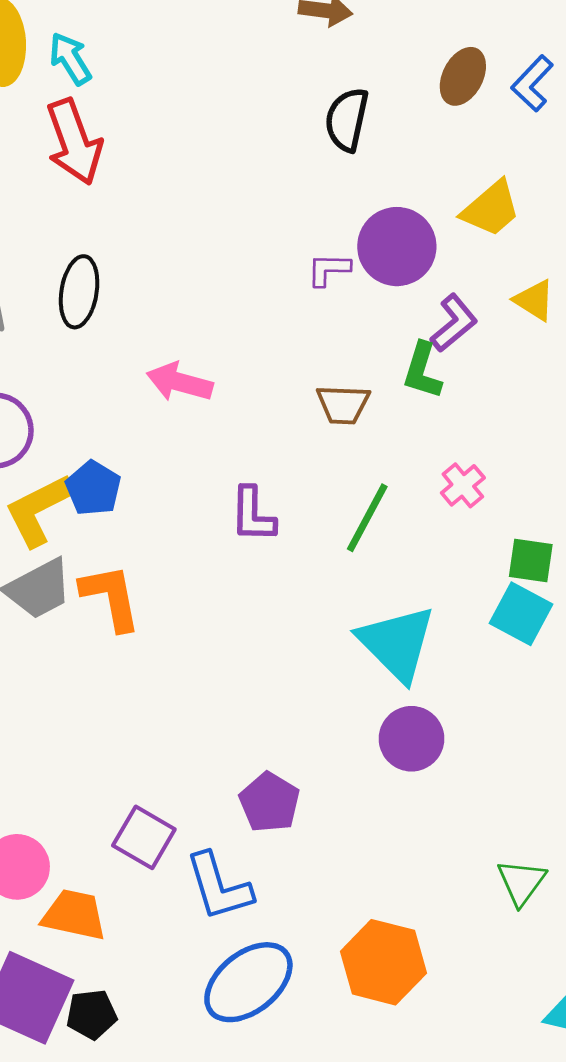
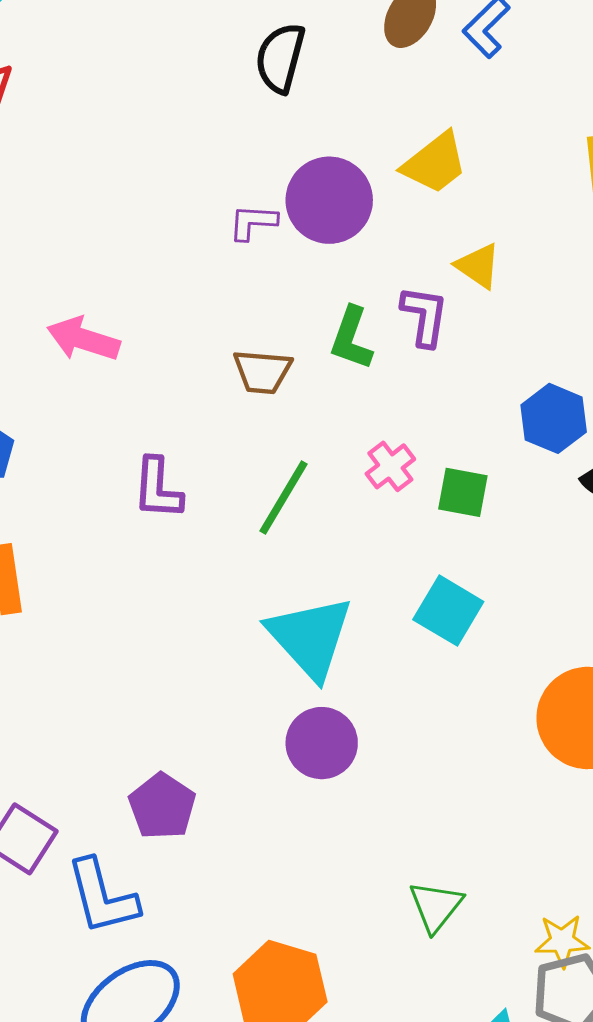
purple L-shape: (454, 323) -> (425, 316), moved, turned -44
green square: (531, 561) -> (463, 492), moved

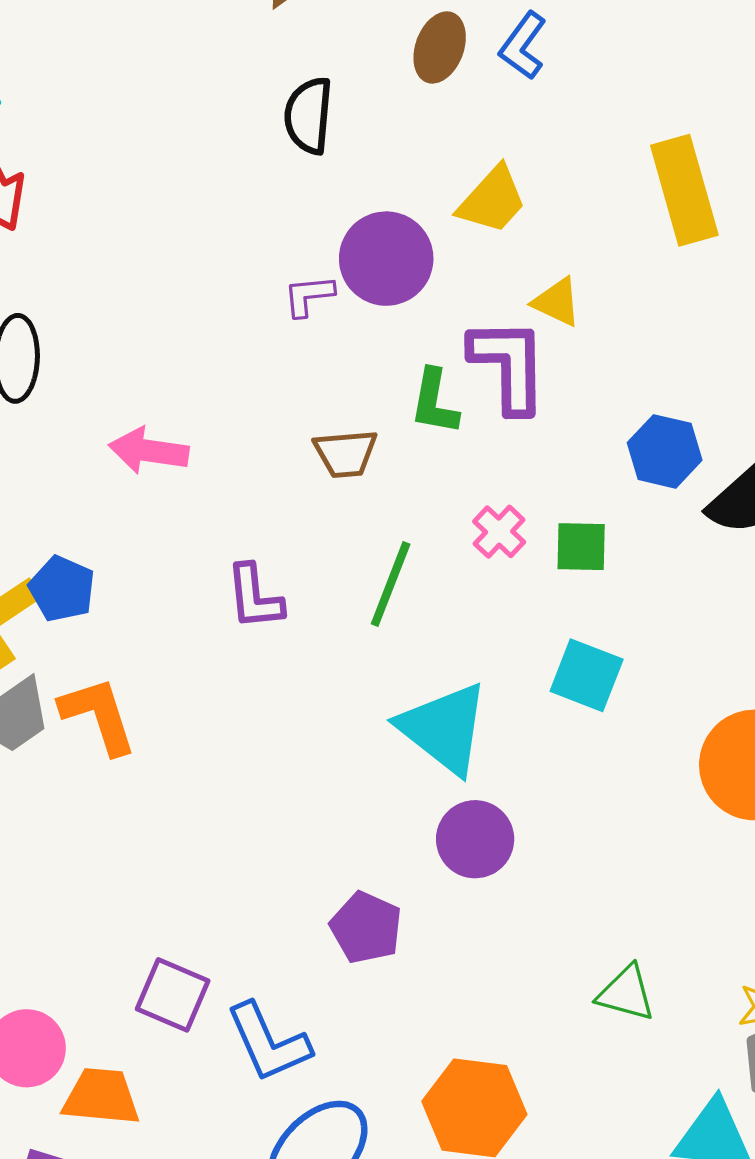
purple L-shape: (425, 316) -> (509, 365), size x1.5
purple pentagon: (162, 806) -> (366, 928), moved
green triangle: (436, 906) -> (626, 993), turned -44

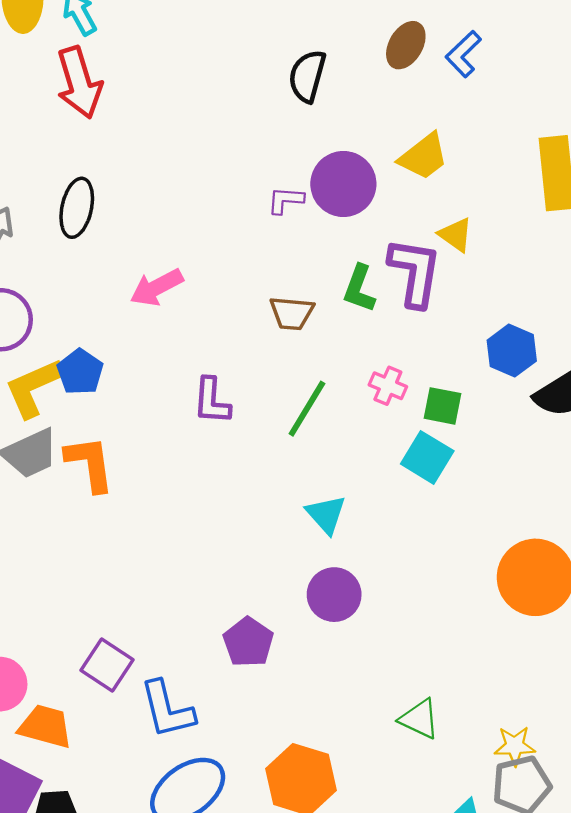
pink arrow: (149, 451) -> (157, 287), turned -46
pink cross: (499, 532) -> (388, 386), turned -30
cyan square: (587, 675) -> (427, 457), moved
cyan triangle: (444, 728) -> (326, 514), size x0.6

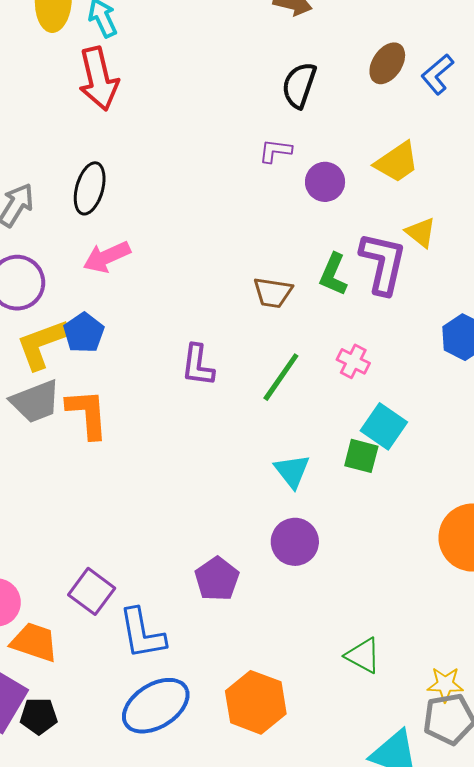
purple circle: (343, 184) -> (325, 182), size x0.7
purple L-shape: (286, 200) -> (275, 151), moved
pink arrow: (157, 287) -> (107, 257), moved
green square: (443, 406) -> (361, 456), moved

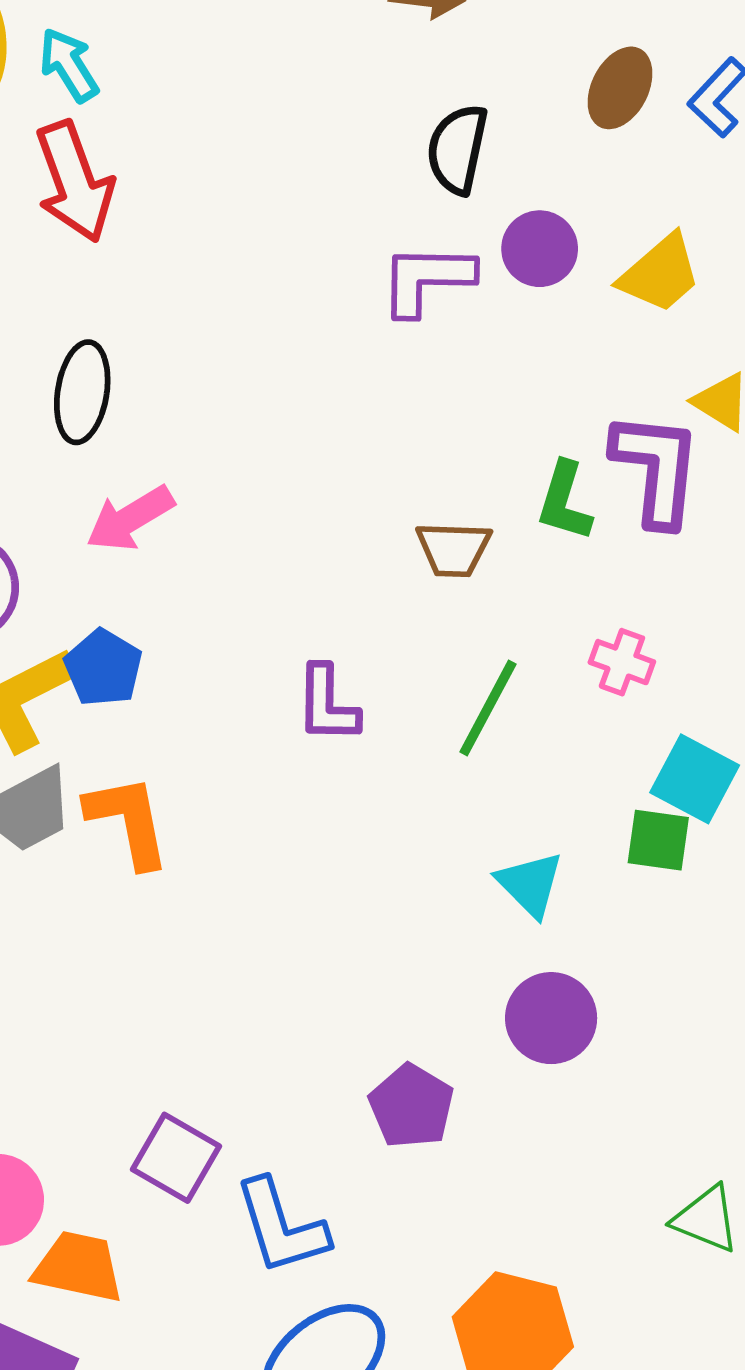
purple L-shape: (275, 151) -> (427, 279), size x1.6
purple circle: (325, 182) -> (540, 249), moved

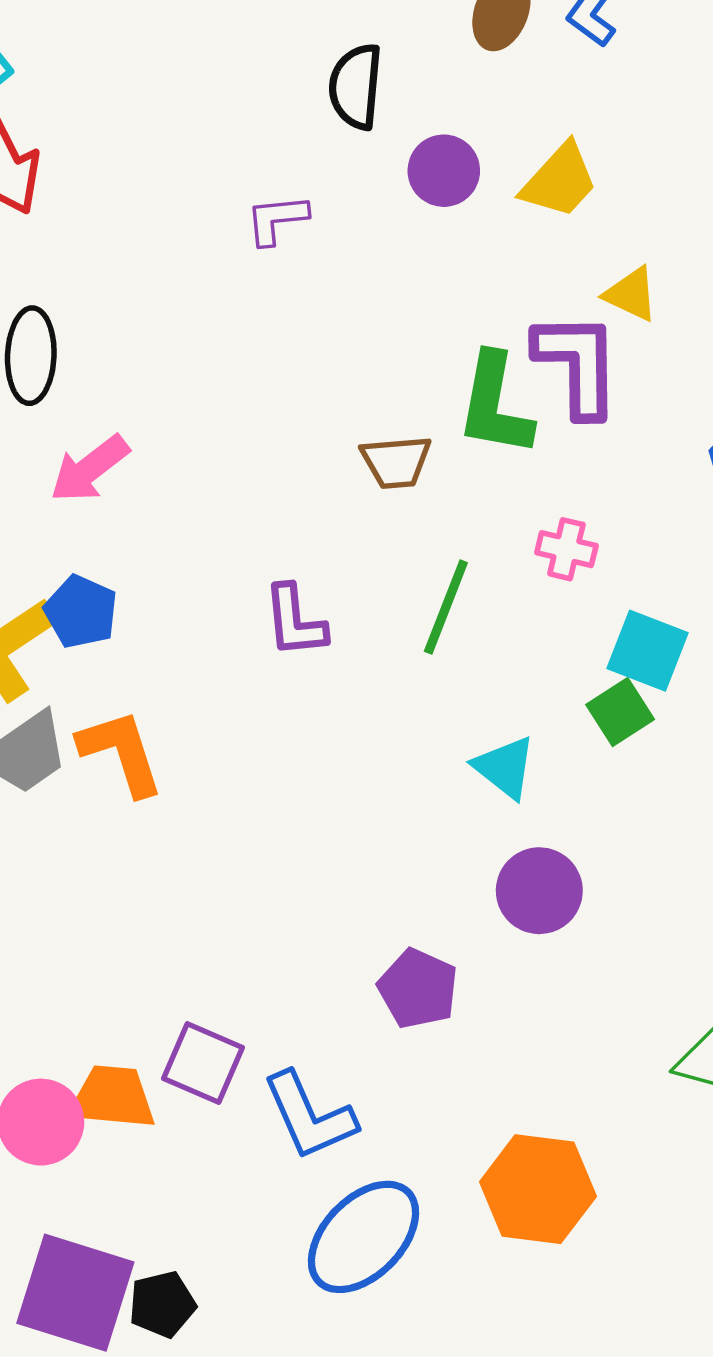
purple L-shape: (427, 279) -> (277, 219), moved, size x0.7
green L-shape: (565, 501) -> (495, 405), size x1.4
green square: (658, 840) -> (620, 712), turned -34
orange trapezoid: (78, 1267) -> (112, 1097), moved

